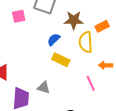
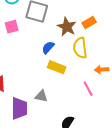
brown star: (74, 20) -> (67, 27), turned 30
orange rectangle: (102, 26) -> (89, 23), moved

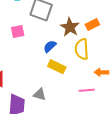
pink square: (12, 27) -> (18, 31), moved
pink line: (88, 89) -> (87, 90), turned -70

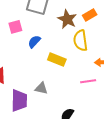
blue semicircle: (50, 46) -> (34, 42), moved

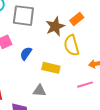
brown star: (67, 19) -> (55, 26), turned 30
gray triangle: (41, 88) -> (39, 91), moved

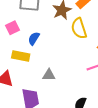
yellow rectangle: (51, 68) -> (21, 56), moved

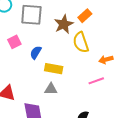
yellow rectangle: (21, 56) -> (54, 69), moved

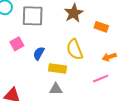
orange rectangle: (85, 16) -> (101, 27), moved, turned 64
brown star: (64, 24) -> (74, 13), moved
yellow semicircle: (81, 42) -> (75, 49), moved

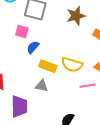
pink square: (17, 44) -> (22, 31), moved, turned 32
yellow semicircle: (75, 49) -> (72, 65), moved, turned -65

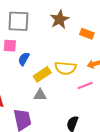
yellow rectangle: (48, 66) -> (42, 74), turned -42

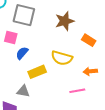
yellow semicircle: (65, 68) -> (62, 58), moved
gray triangle: (40, 95) -> (23, 91), moved

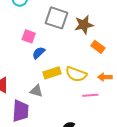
gray square: (24, 15) -> (56, 18), moved
orange rectangle: (89, 40) -> (98, 47), moved
yellow semicircle: (62, 58) -> (76, 74), moved

